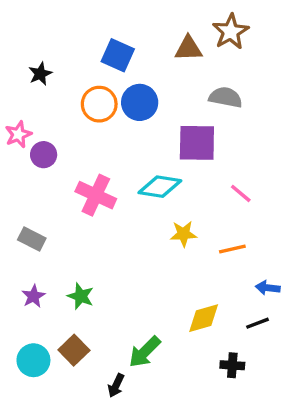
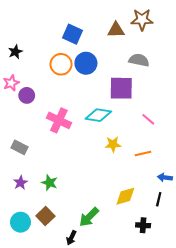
brown star: (231, 32) -> (142, 20), turned 30
black star: (40, 74) -> (15, 52), moved
black line: (258, 323) -> (159, 199), turned -56

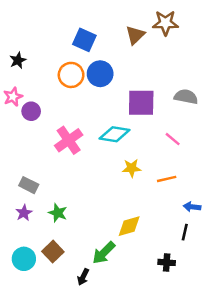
brown triangle: (116, 30) -> (135, 35), turned -42
gray semicircle: (139, 60) -> (186, 97), moved
pink cross: (59, 120) -> (69, 140), turned 30
gray rectangle: (19, 147) -> (29, 185), moved
yellow diamond: (125, 196) -> (129, 226), moved

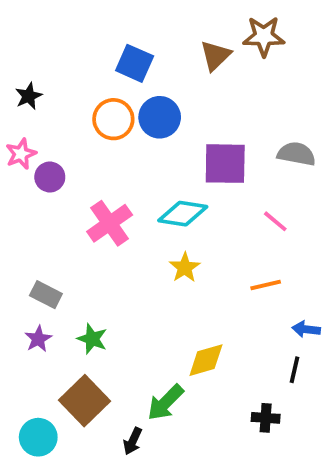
yellow star: (132, 168) -> (185, 268), moved, turned -30
brown square: (53, 252) -> (84, 401), size x1.4
cyan circle: (24, 259) -> (38, 437), moved

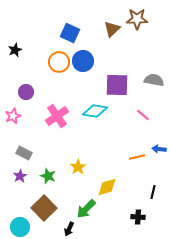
pink star: (21, 154) -> (13, 116), moved
yellow star: (185, 268) -> (78, 167), moved
orange line: (266, 285) -> (137, 157), moved
blue arrow: (306, 329) -> (159, 149), moved

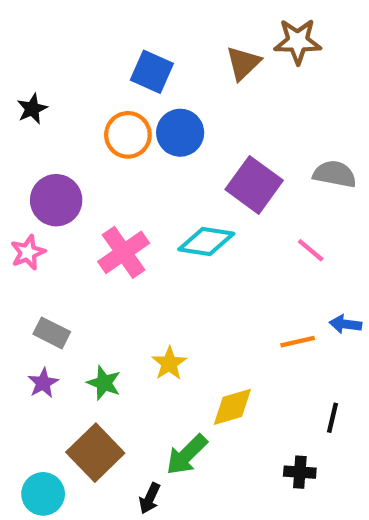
purple square: (117, 85) -> (254, 185), turned 35
purple circle: (26, 92) -> (56, 200), size x1.5

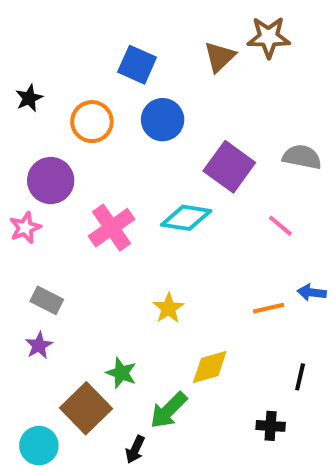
orange circle: (128, 135) -> (92, 122), moved
yellow star: (169, 363) -> (168, 308), moved
green star: (104, 383) -> (121, 373), moved

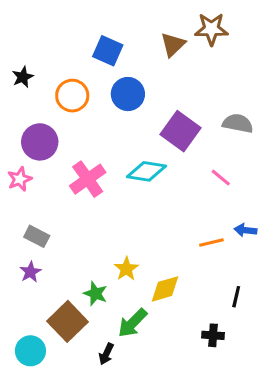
yellow star: (168, 308) -> (126, 269), moved

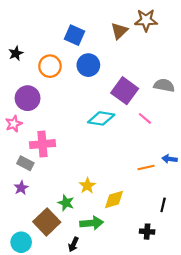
pink line: (221, 178) -> (145, 118), moved
pink cross: (88, 179) -> (42, 144), moved, turned 30
green arrow: (133, 323) -> (92, 223), turned -140

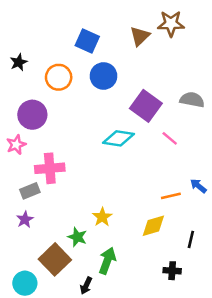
blue arrow: (169, 159) -> (198, 186), turned 32
gray rectangle: (25, 163) -> (30, 191), turned -49
yellow diamond: (114, 200) -> (153, 226), moved
green arrow: (92, 223) -> (107, 261), turned -65

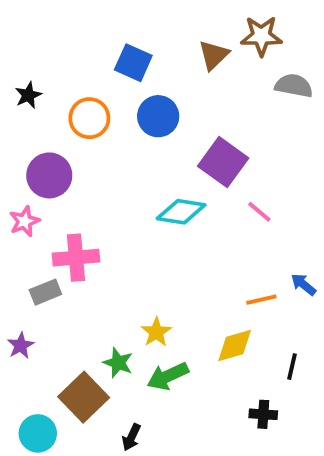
gray semicircle: (192, 100) -> (294, 86), moved
purple star: (25, 220) -> (21, 346), moved
green arrow: (107, 261) -> (168, 376), moved, turned -135

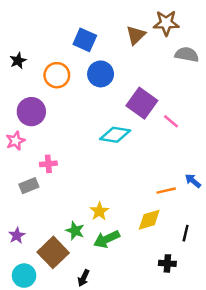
pink line: (259, 212) -> (171, 121), moved
pink cross: (76, 258) -> (48, 164), size x0.6
purple star: (21, 346) -> (17, 235), moved

